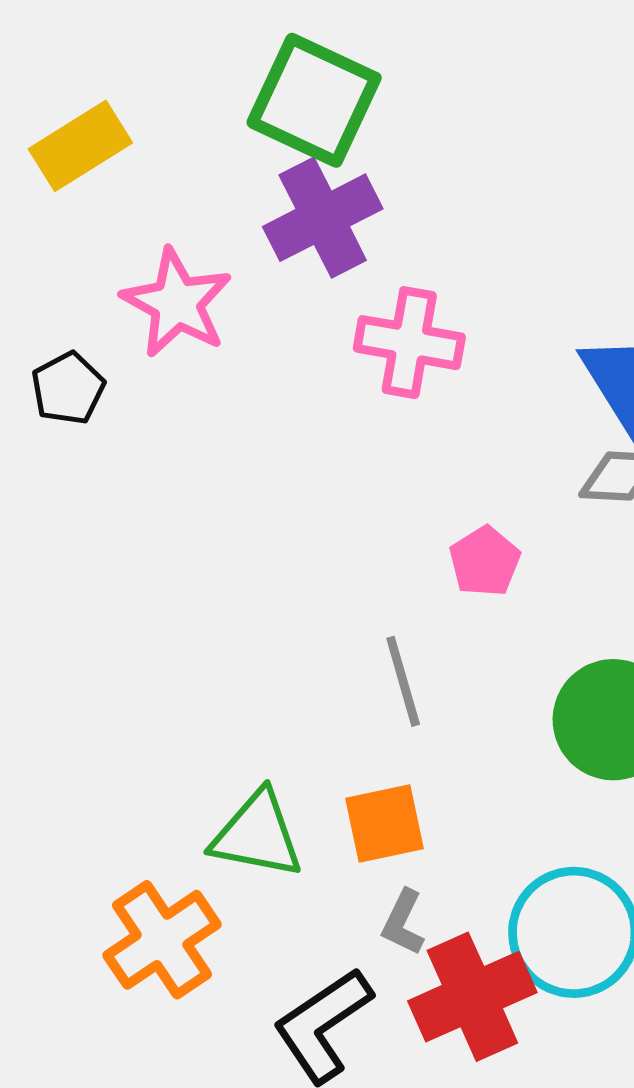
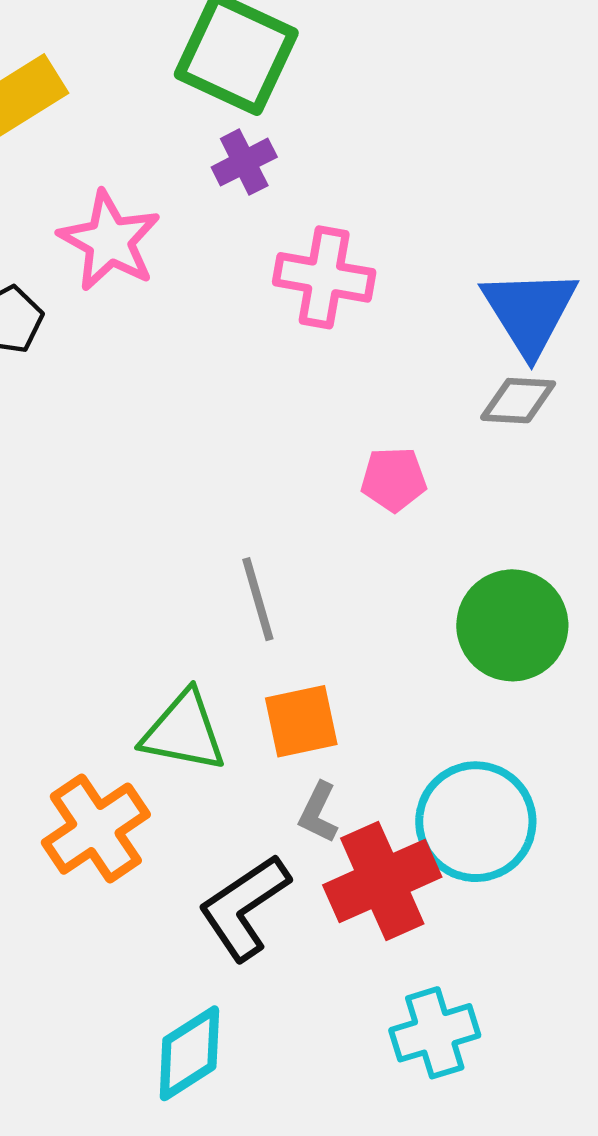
purple cross: (323, 218) -> (244, 162), size x0.6
pink pentagon: (485, 561) -> (394, 479), turned 30
gray line: (403, 681) -> (258, 599), moved

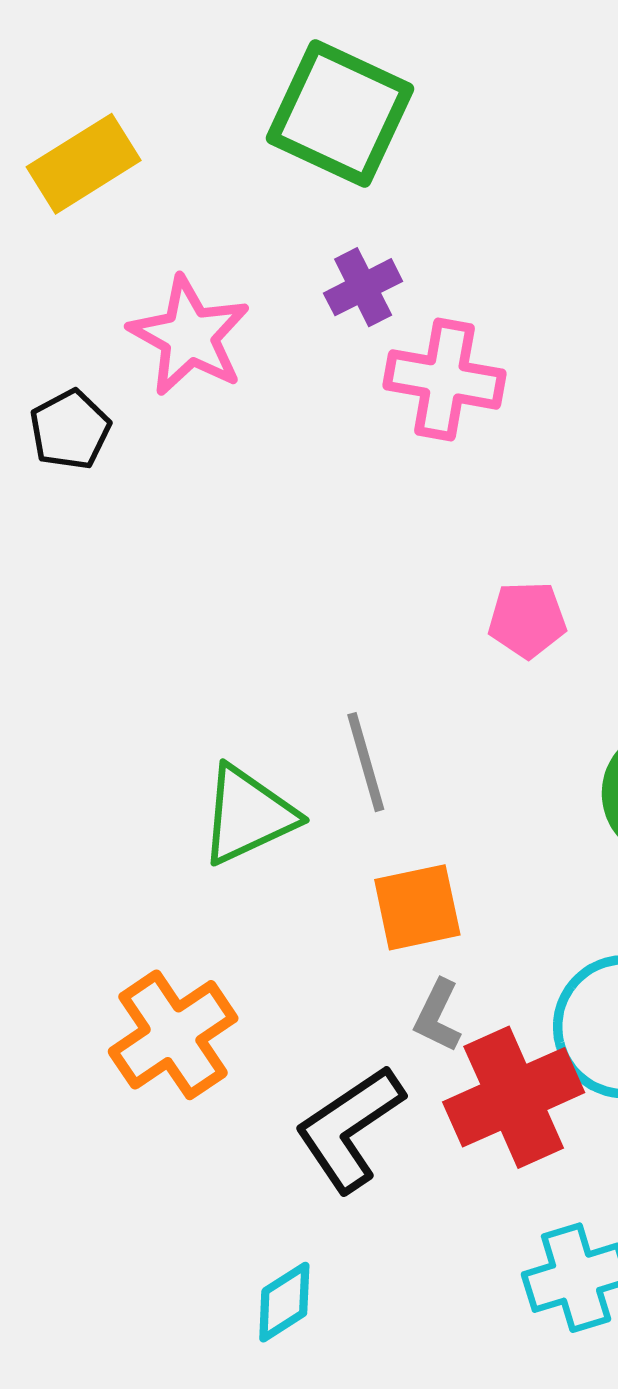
purple cross: (244, 162) -> (363, 287), moved
green triangle: (184, 732) -> (248, 815), moved, turned -36
cyan diamond: (189, 1053) -> (284, 1302), size x0.7

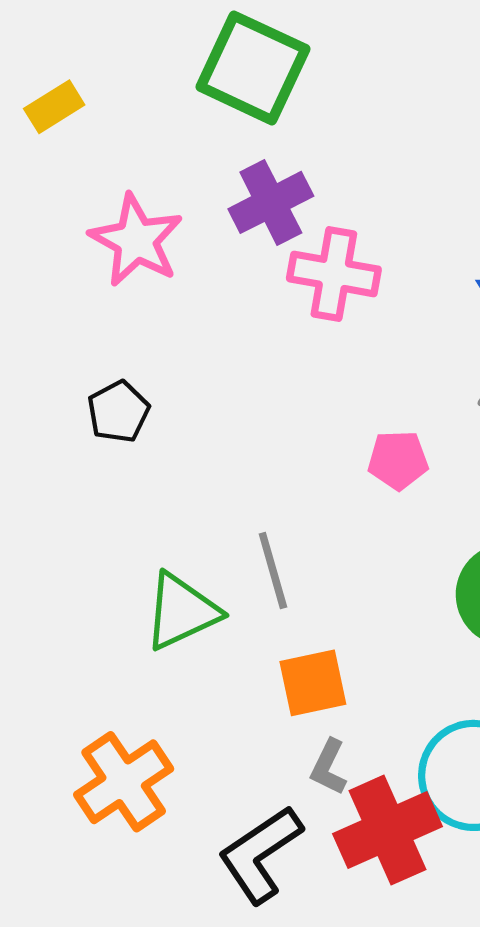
yellow rectangle: (84, 164) -> (54, 107), size x0.7
purple cross: (363, 287) -> (271, 202), size x1.4
black pentagon: (70, 430) -> (118, 412), moved

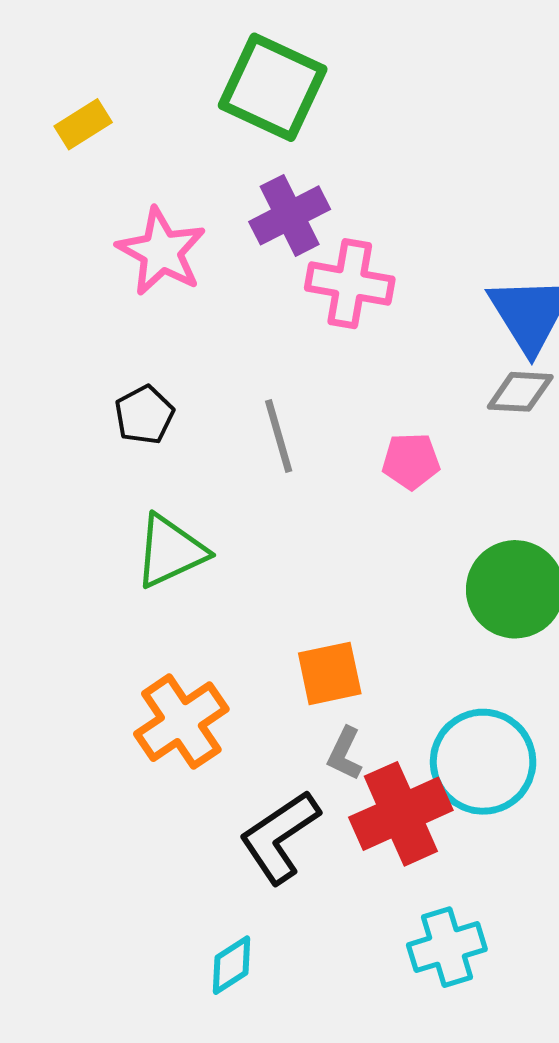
gray line: (273, 570) -> (279, 436), moved
green triangle: (181, 611) -> (170, 551), moved
orange cross: (124, 782) -> (181, 722), moved

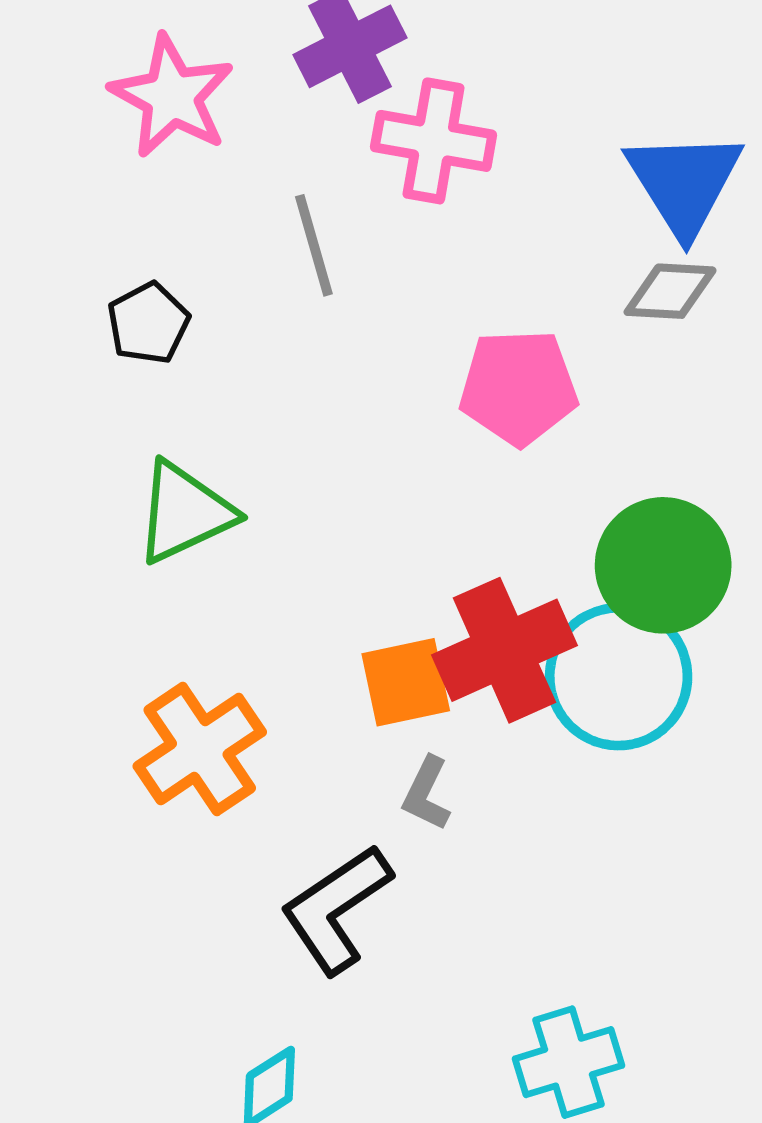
gray line: (279, 436) -> (314, 245), moved
pink pentagon: (411, 461) -> (518, 387), size x1.5
cyan circle: (483, 762) -> (619, 677), moved
red cross: (401, 814) -> (504, 650), moved

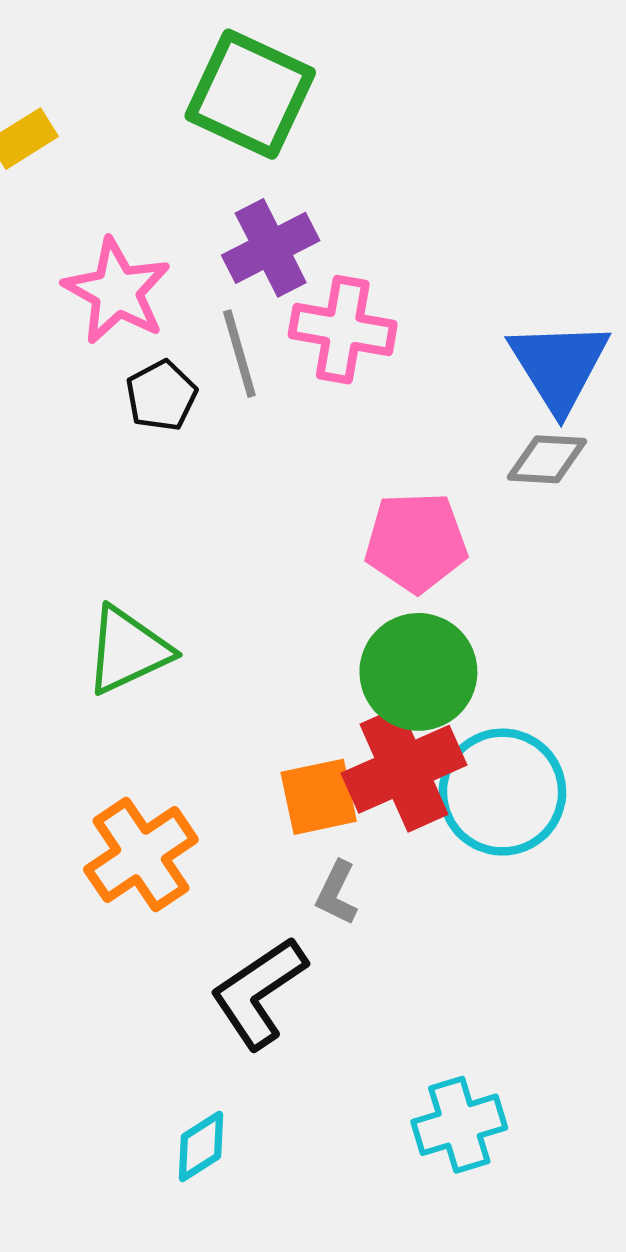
gray line: (314, 245) -> (239, 354), moved
black pentagon: (148, 323) -> (161, 396), moved
green circle: (663, 565) -> (418, 672), moved

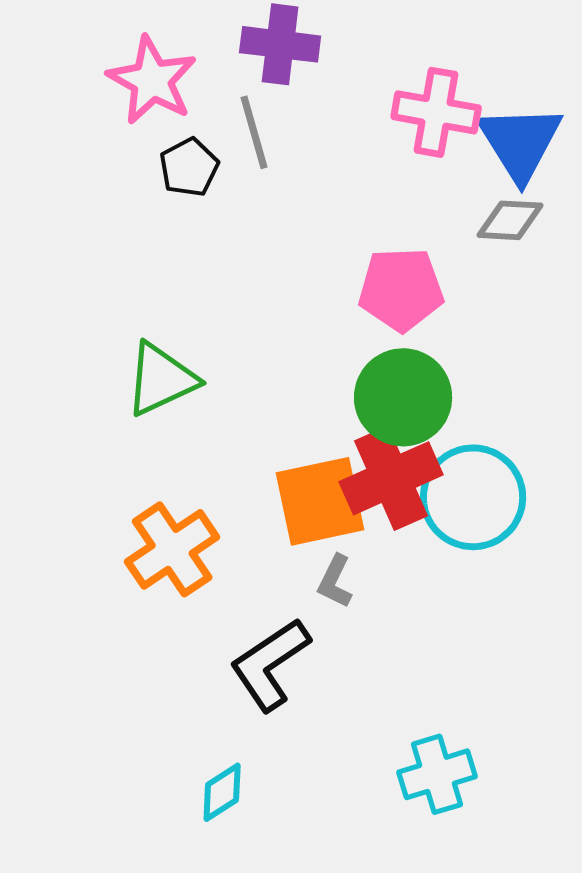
purple cross: (271, 248) -> (280, 44), turned 34
pink cross: (343, 330) -> (436, 112), moved
orange square: (319, 797) -> (320, 501), size x1.4

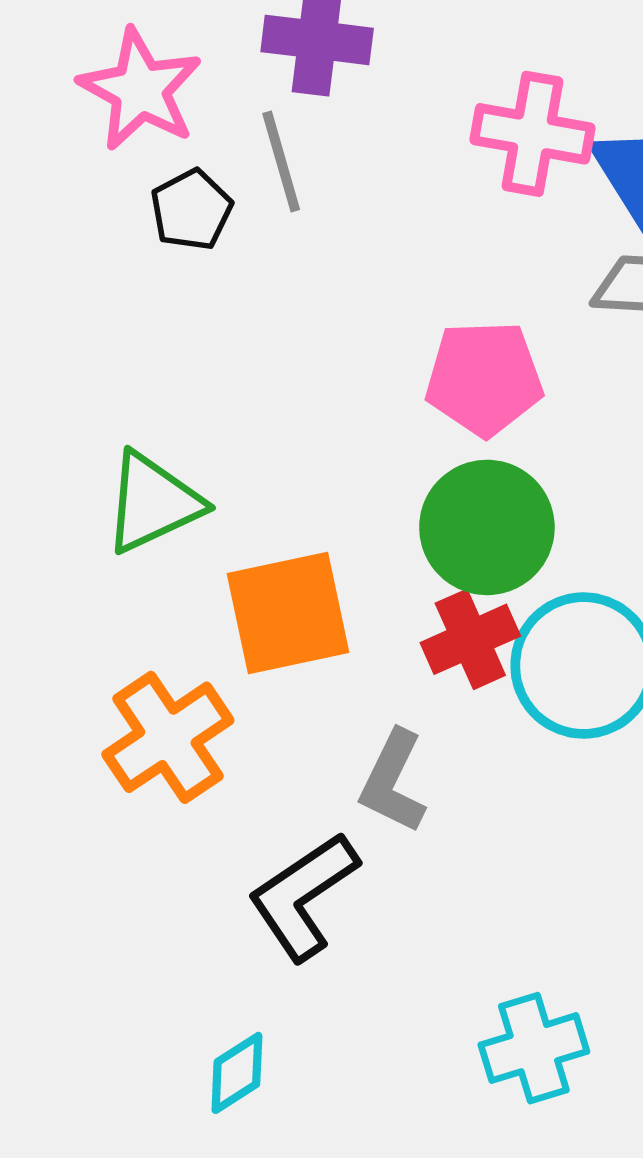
red cross: (391, 478) -> (470, 639), size x0.7
orange square: (320, 501) -> (288, 613), moved
gray L-shape: (335, 581) -> (393, 782), size x1.4

